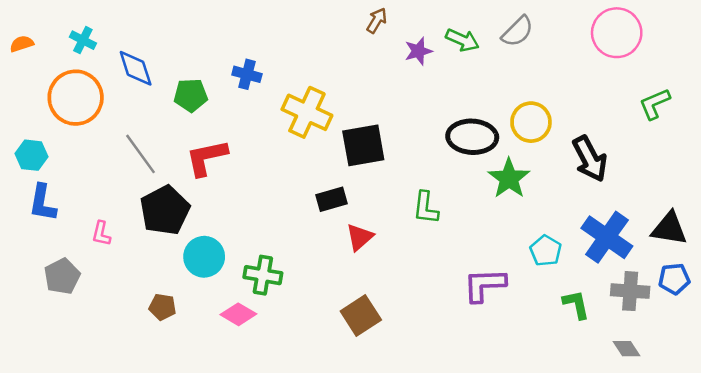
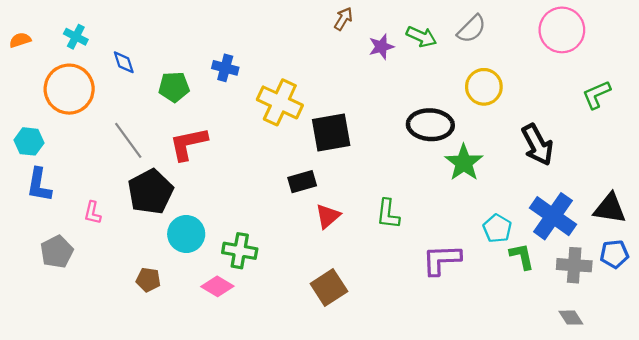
blue diamond: (136, 68) -> (124, 62), size x0.7
yellow circle: (531, 122) -> (484, 87), moved
green L-shape: (426, 208) -> (388, 214), moved
green L-shape: (576, 305) -> (522, 256), moved

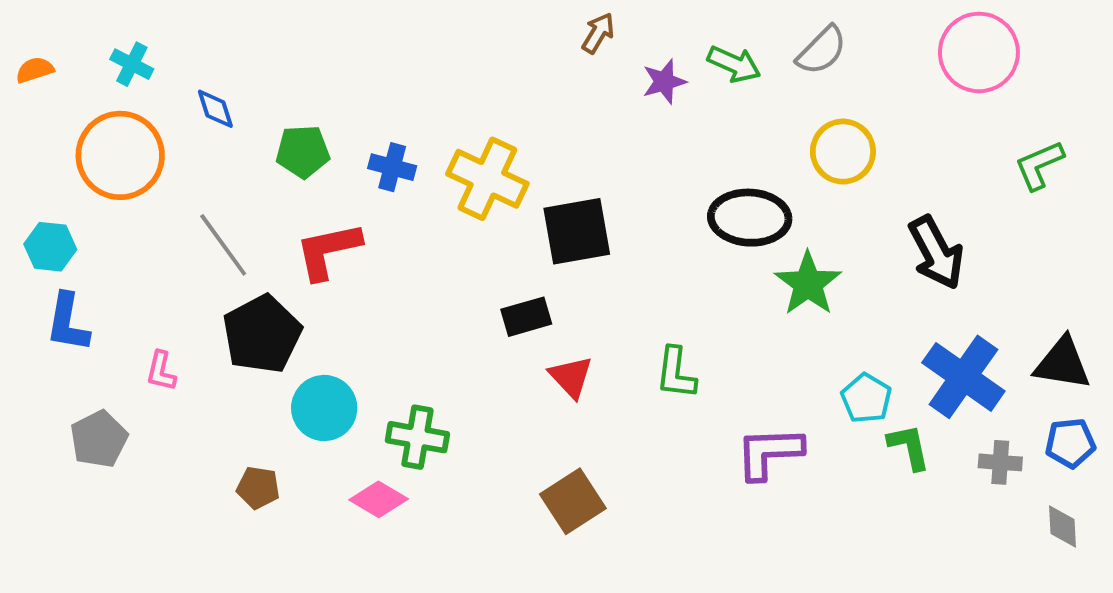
blue cross: (225, 68) -> (392, 167), moved
red triangle: (328, 216) -> (571, 377), turned -32
gray cross: (574, 265) -> (1000, 462), size x0.7
gray diamond: (571, 318) -> (1062, 527), moved, turned 30

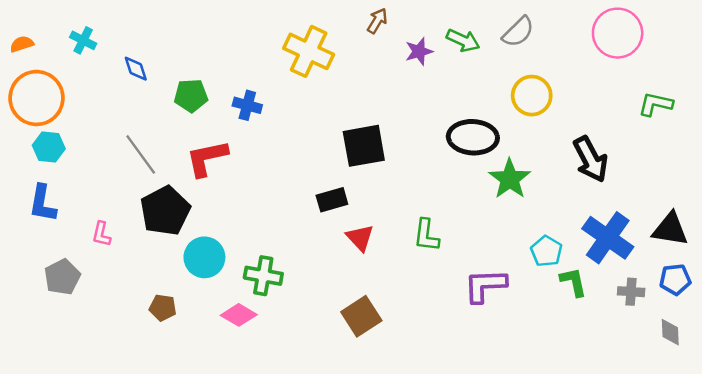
orange circle: (120, 155) -> (36, 98), moved
green L-shape: (1039, 165) -> (656, 104), turned 36
yellow cross: (487, 179) -> (309, 51), moved
cyan hexagon: (50, 247) -> (49, 147), moved

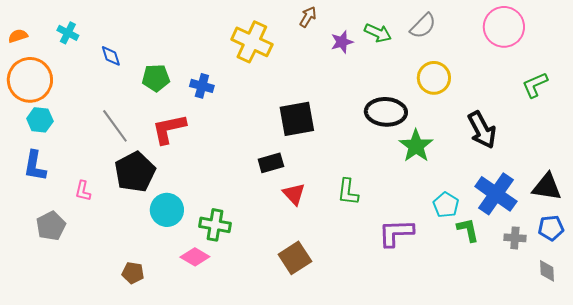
green L-shape: (656, 104) -> (535, 85), turned -36
brown pentagon: (163, 308) -> (133, 273), moved

